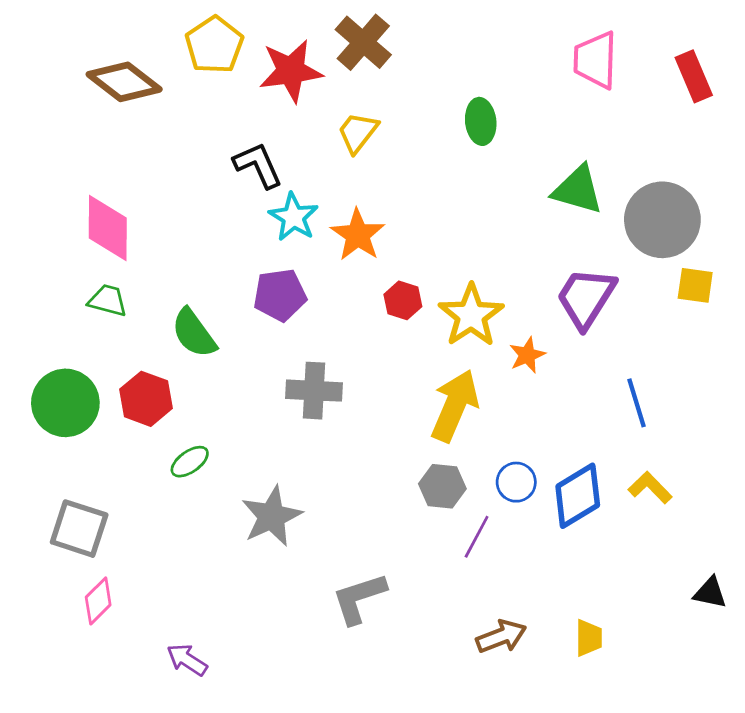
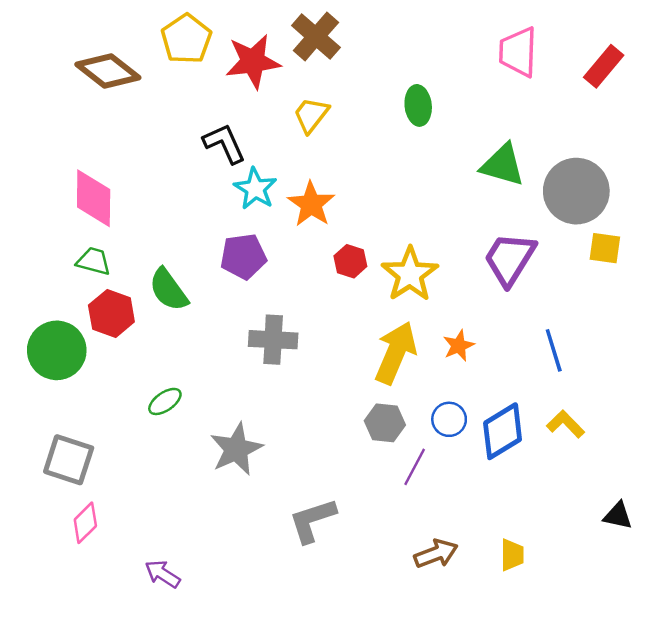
red rectangle: (694, 76) -> (604, 66), turned 63
orange star: (527, 355) -> (459, 346), moved
red hexagon: (146, 399) -> (111, 314), moved

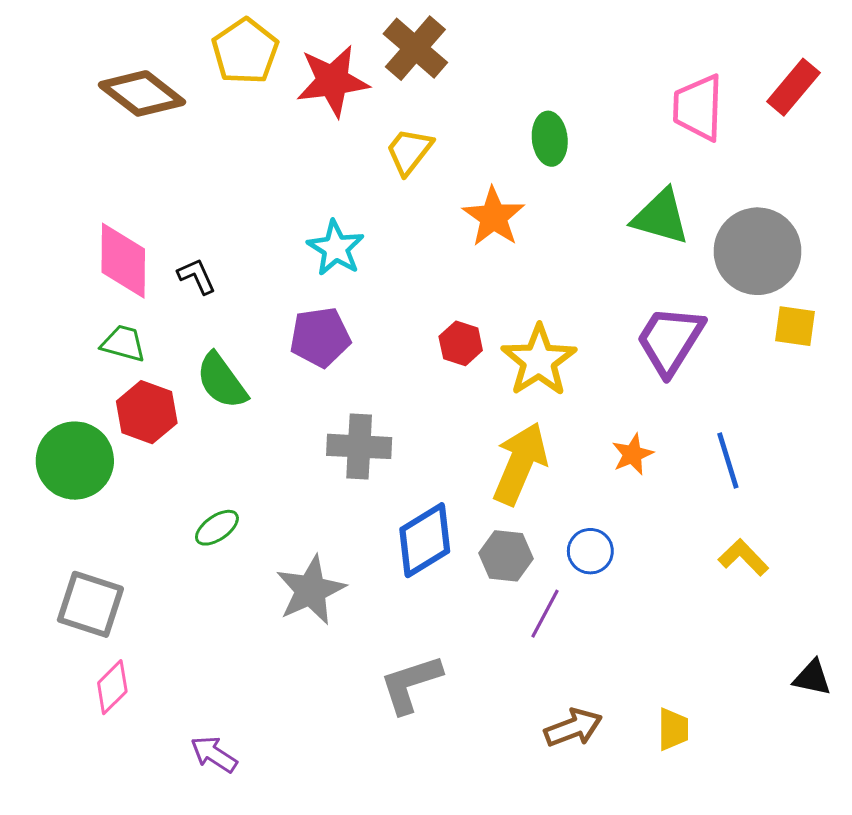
pink trapezoid: (518, 52) -> (698, 107), moved
black L-shape: (224, 143) -> (197, 276), moved, size x0.7
orange star: (311, 204) -> (493, 217), moved
orange star: (459, 346) -> (633, 454), moved
blue diamond: (503, 431) -> (425, 540), moved

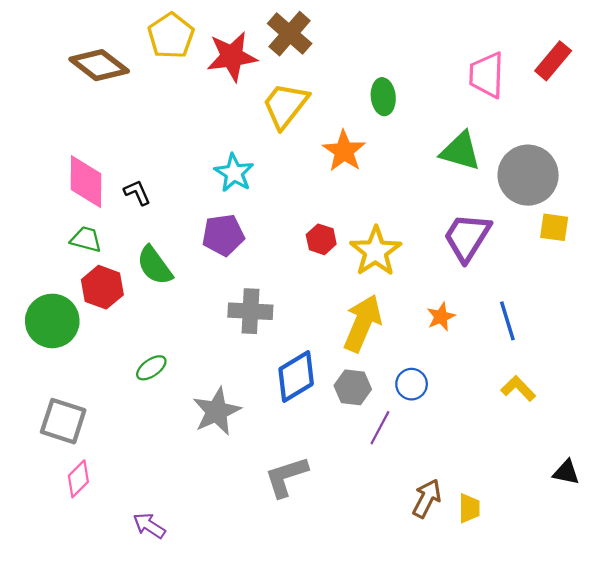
yellow trapezoid: (409, 151) -> (285, 105), size x1.4
brown arrow: (573, 728) -> (427, 498), moved, turned -42

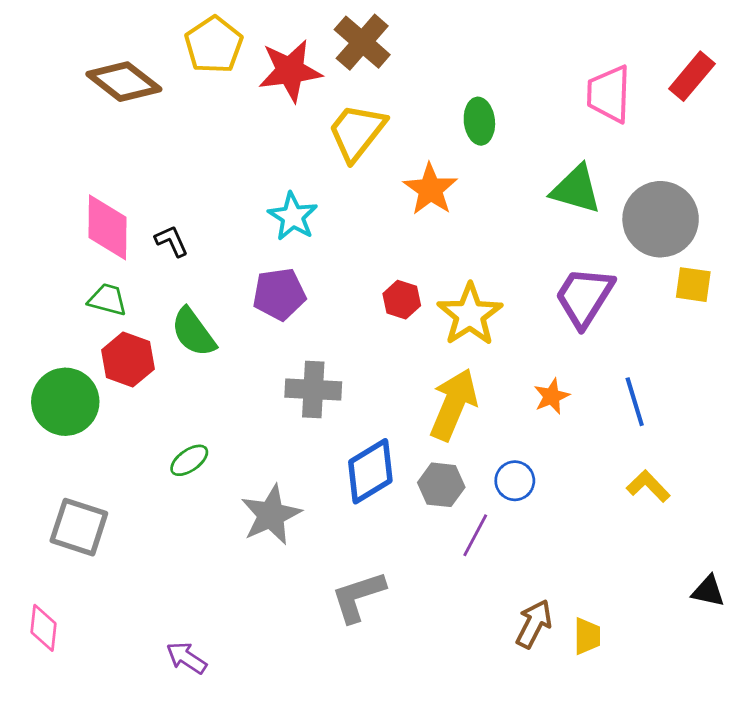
pink diamond: (78, 479) -> (43, 628), moved, turned -39

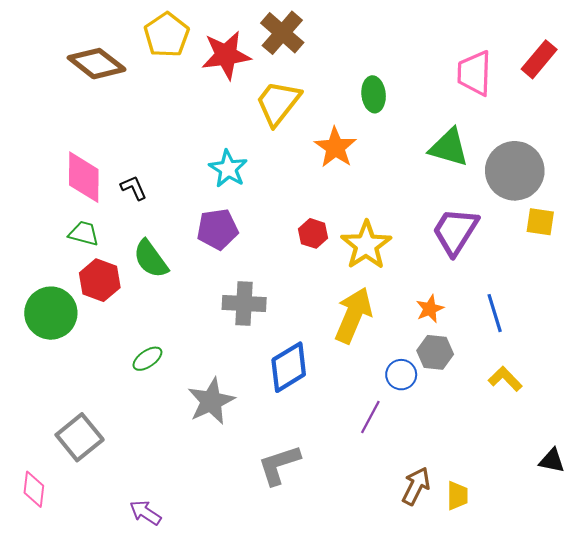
gray hexagon: (441, 485) -> (435, 352), moved
gray square: (79, 527) -> (80, 437), moved, turned 33

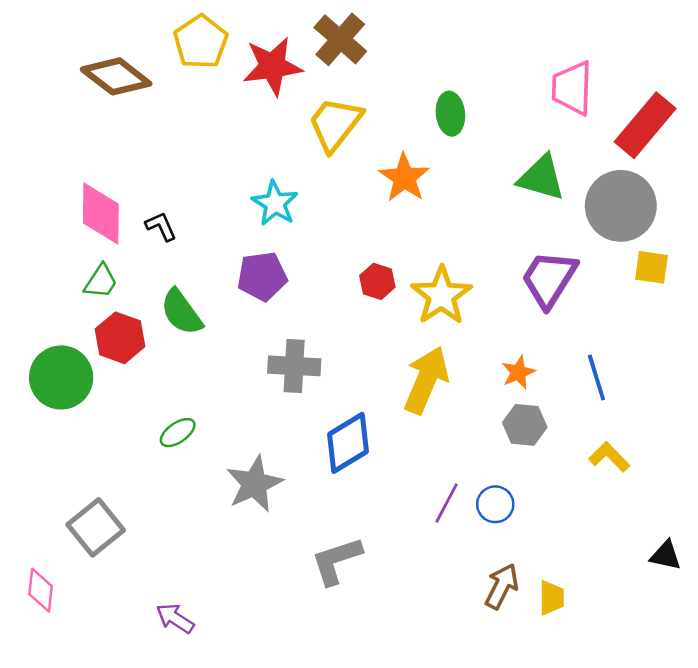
red rectangle: (539, 59) -> (645, 125), moved, size x1.4
green trapezoid: (84, 233) -> (101, 281), turned 108
blue circle: (401, 375) -> (495, 504), moved

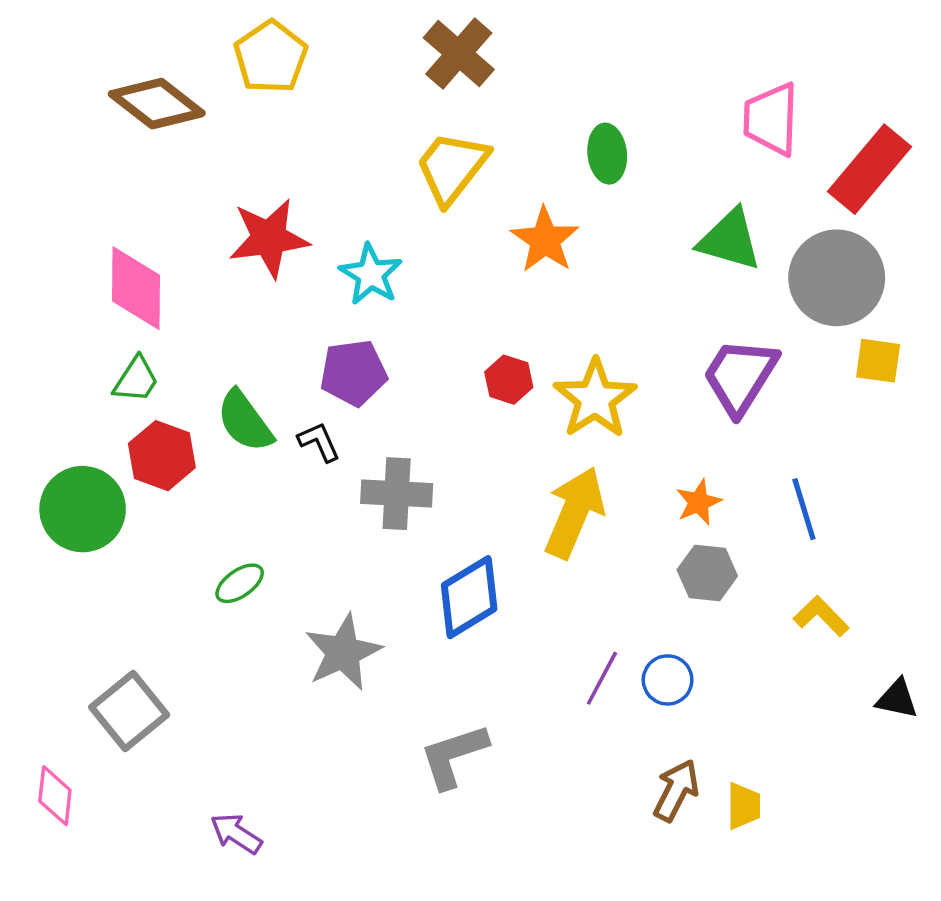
red star: (272, 66) -> (269, 238), moved
black L-shape: (161, 226) -> (319, 442), moved
black triangle: (666, 556) -> (897, 699), moved

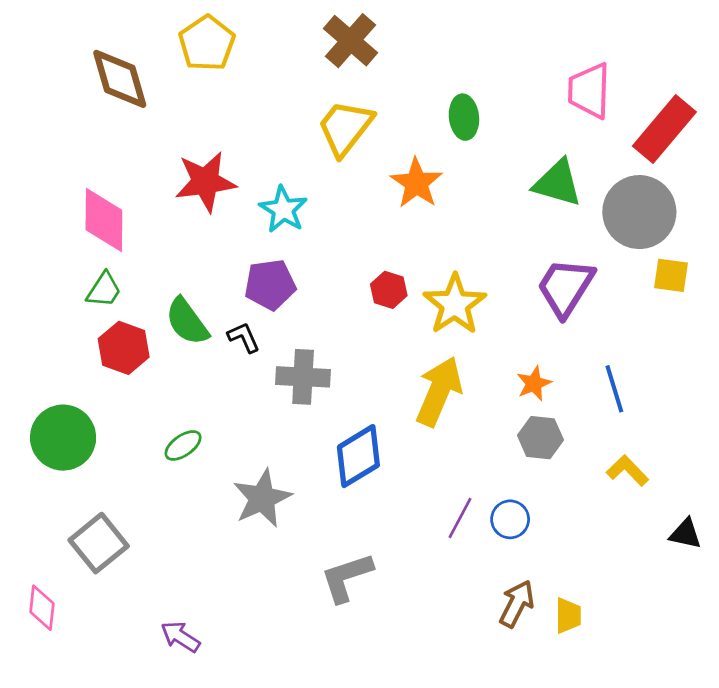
brown diamond: (157, 104) -> (120, 79), turned 36
green circle: (83, 509) -> (63, 438), moved

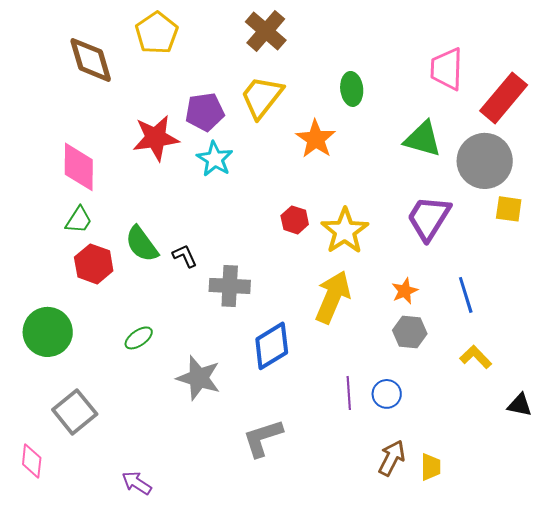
purple pentagon: (270, 285) -> (205, 112), moved
gray star: (262, 498) -> (199, 378), turned -30
purple line: (460, 518) -> (349, 393), turned -32

